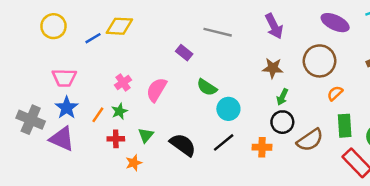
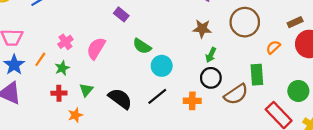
orange semicircle: (335, 93) -> (273, 47), moved
orange line: (98, 115) -> (40, 59), moved
green rectangle: (345, 126) -> (257, 75), moved

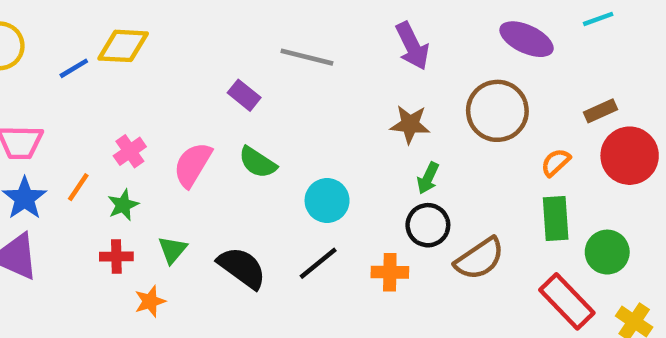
green semicircle: (142, 46) -> (258, 162), moved
green rectangle: (257, 75) -> (556, 218), moved

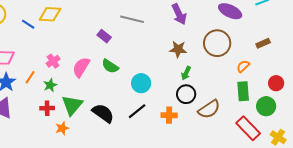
blue line: (74, 68) -> (28, 24), turned 64
red circle: (630, 156) -> (276, 83), moved, size x0.6
green triangle: (172, 250) -> (72, 105), size x1.6

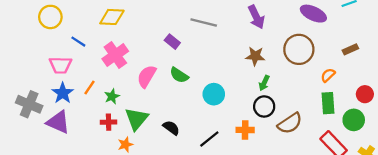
blue line: (28, 24) -> (78, 42), moved
pink cross: (53, 61) -> (115, 55), moved, size x1.6
black line: (137, 111) -> (209, 139), moved
black semicircle: (103, 113) -> (171, 128), size x0.7

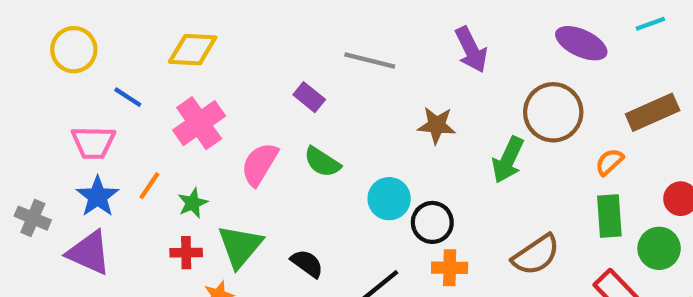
brown rectangle: (350, 49) -> (653, 112), size x1.6
brown star: (255, 56) -> (437, 125), moved
green arrow: (264, 83) -> (508, 160), moved, size x1.5
gray cross: (29, 104) -> (33, 218), size x0.7
black circle: (264, 106) -> (432, 222), moved

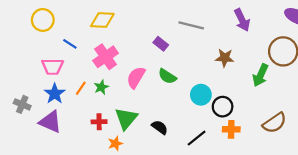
green star: (193, 203) -> (101, 87), moved

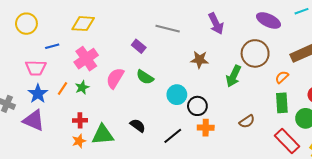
blue line: (70, 44) -> (52, 46), turned -48
green triangle: (126, 119) -> (103, 135), moved, turned 45
brown semicircle: (275, 123) -> (247, 121), size x0.7
orange star: (115, 143) -> (79, 141), moved

